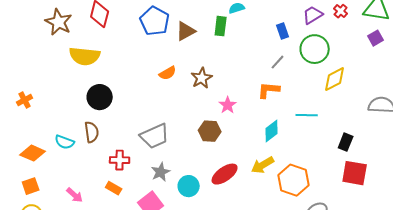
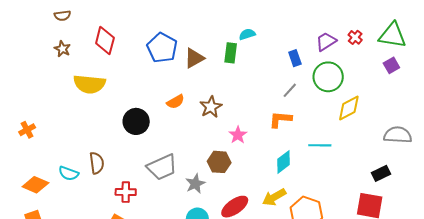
brown star: (59, 22) -> (62, 49), size x0.6
black circle: (100, 97) -> (136, 121), moved
black rectangle: (346, 142) -> (381, 173), moved, turned 42
gray star: (161, 172) -> (195, 184), moved

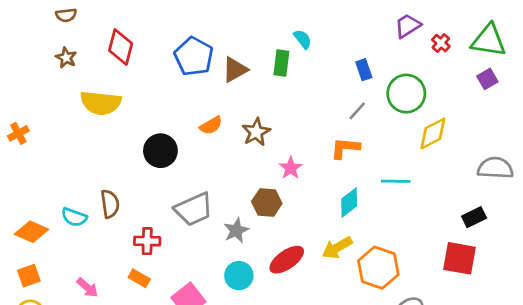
cyan semicircle: (247, 34) -> (303, 39), turned 70
purple trapezoid: (326, 42) -> (408, 26), moved
orange cross: (27, 130) -> (18, 133), moved

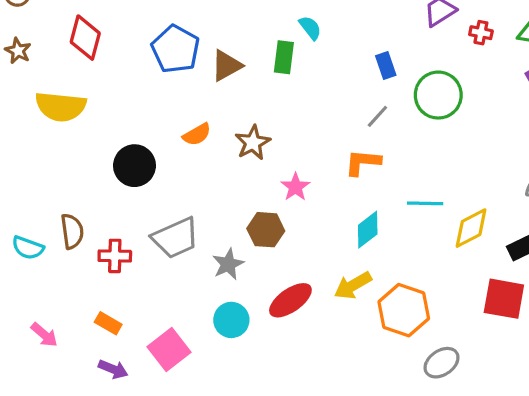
red cross: (441, 43) -> (481, 33), turned -30
yellow diamond: (433, 133) -> (471, 228), moved
red cross: (147, 241) -> (115, 256), moved

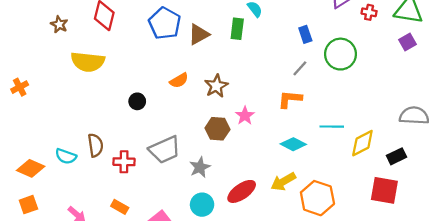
black circle: (135, 166) -> (137, 101), size x0.6
brown hexagon: (266, 230) -> (217, 129), moved
cyan diamond: (368, 230) -> (293, 144), turned 65

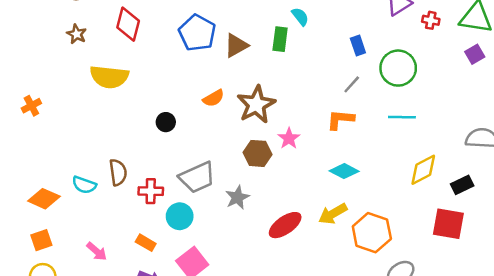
brown star: (216, 86) -> (256, 104), size x1.4
cyan line: (332, 127) -> (402, 117), moved
cyan circle: (202, 205) -> (180, 216), moved

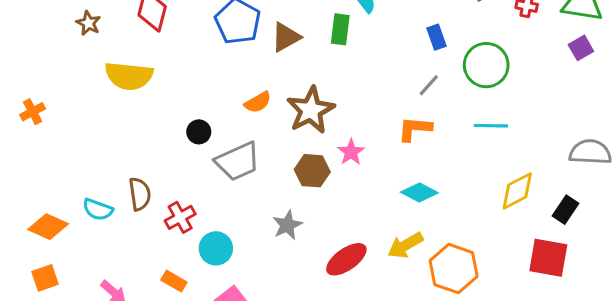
gray trapezoid: (197, 177) -> (238, 161), moved
black rectangle: (462, 185) -> (565, 210), turned -30
red cross: (151, 191) -> (180, 217), turned -30

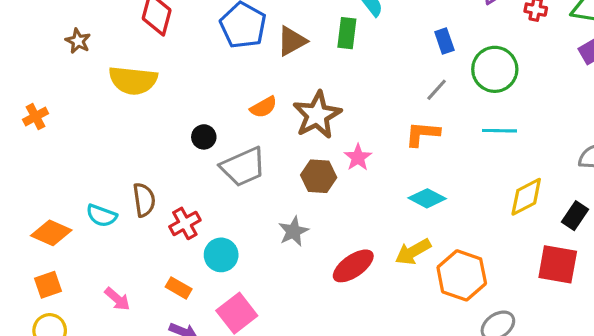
brown star: (88, 23) -> (78, 41), moved

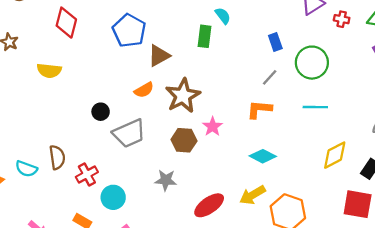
brown triangle: (292, 41) -> (159, 56), moved
yellow semicircle: (133, 80) -> (49, 71), size x0.7
gray star: (293, 231) -> (166, 180), turned 30

